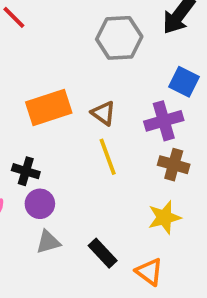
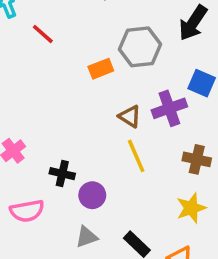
orange rectangle: (49, 108) -> (101, 69), moved, size x0.6
purple cross: (164, 121) -> (169, 108), moved
purple circle: (40, 204) -> (92, 195), moved

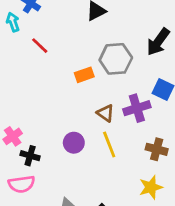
black cross: (62, 174) -> (30, 156), moved
purple circle: (92, 195) -> (74, 143), moved

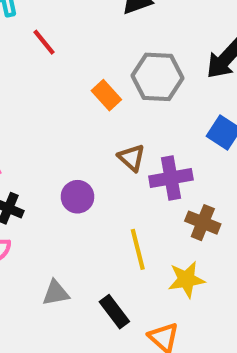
orange rectangle: (84, 75) -> (106, 95), turned 60
purple cross: (137, 108) -> (171, 178), moved
yellow line: (109, 145) -> (138, 249), moved

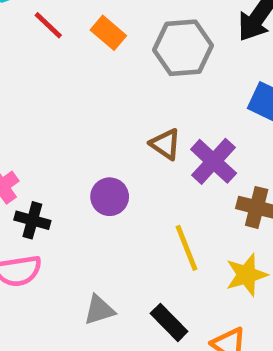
orange rectangle: (106, 95) -> (108, 33), moved
purple cross: (171, 178) -> (214, 161), turned -30

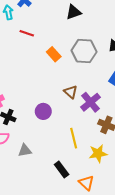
red line: (48, 25) -> (27, 33), turned -32
orange rectangle: (108, 33) -> (54, 54), moved
gray triangle: (99, 310) -> (25, 150), moved

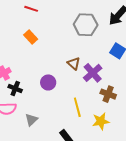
orange rectangle: (54, 54) -> (31, 37), moved
gray triangle: (25, 150) -> (31, 120), turned -32

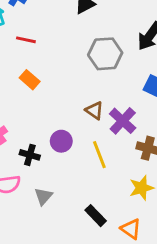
black cross: (15, 88) -> (30, 155), moved
yellow line: (77, 107) -> (99, 155), moved

